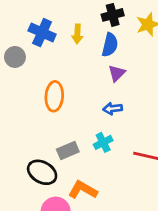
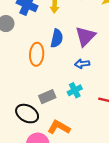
blue semicircle: (110, 45) -> (57, 38), moved
purple triangle: (117, 73) -> (85, 36), size x1.5

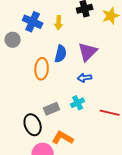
black ellipse: (27, 114) -> (33, 125), turned 40

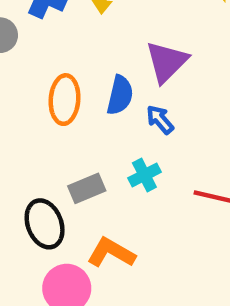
blue semicircle: (61, 54) -> (120, 95), moved
blue arrow: (85, 78) -> (160, 120), turned 56

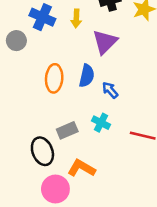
purple triangle: (167, 62) -> (105, 42), moved
cyan cross: (144, 175) -> (101, 123), turned -36

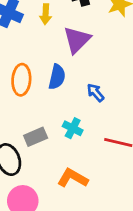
blue arrow: (110, 90) -> (95, 93), moved
orange L-shape: (81, 168) -> (73, 178), moved

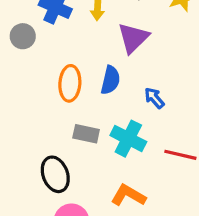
cyan cross: (73, 128) -> (128, 139), size x1.5
gray rectangle: (36, 137) -> (86, 134), moved, turned 35

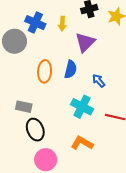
gray circle: (23, 36) -> (14, 41), size x1.5
gray rectangle: (86, 134) -> (24, 107), moved

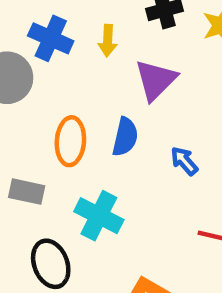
gray rectangle: (24, 107) -> (27, 192), moved
cyan cross: (82, 107) -> (99, 216), moved

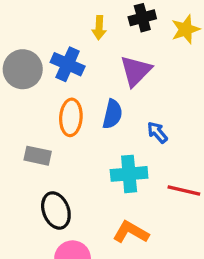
blue cross: (51, 38) -> (68, 64), moved
yellow arrow: (108, 41) -> (99, 28), moved
cyan cross: (99, 216) -> (129, 174), moved, turned -32

